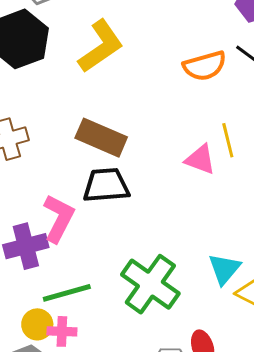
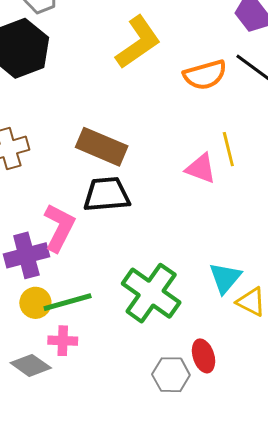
yellow L-shape: (101, 46) -> (138, 42), moved
yellow circle: (37, 324) -> (35, 303), moved

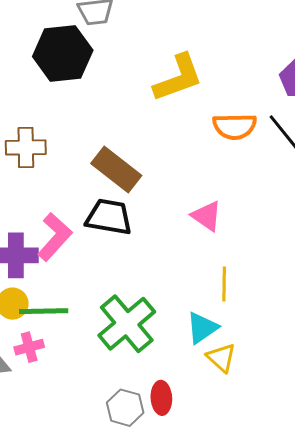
yellow line: (228, 149) -> (224, 284), moved
pink cross: (63, 341) -> (29, 347), turned -32

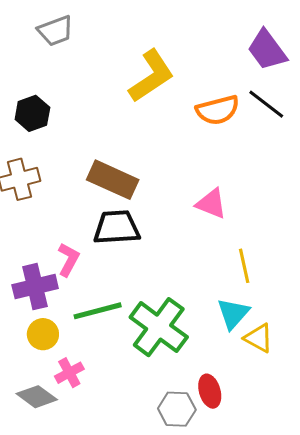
black hexagon: (63, 53) -> (32, 113), moved, size x0.6
pink L-shape: (55, 237) -> (68, 259), size x0.7
green line: (44, 311) -> (98, 311), moved

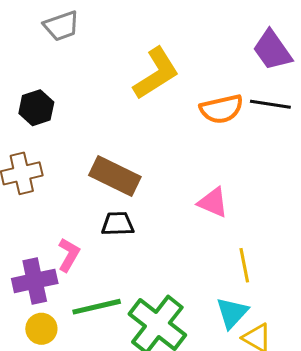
black line: (266, 104) -> (270, 104), turned -30
black trapezoid: (117, 227) -> (118, 224), size x0.7

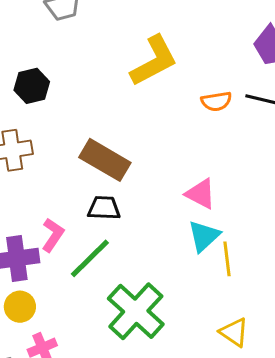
orange semicircle: (222, 109) -> (216, 101), size x0.7
green line: (97, 307) -> (90, 258), moved, turned -36
cyan triangle: (232, 313) -> (204, 236), moved

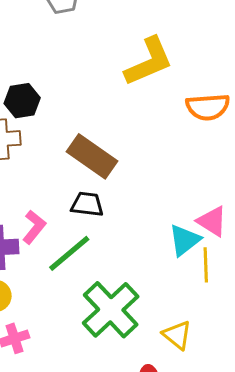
black hexagon: (32, 86) -> (22, 101), moved
orange semicircle: (216, 101) -> (208, 107), size x1.4
pink triangle: (201, 194) -> (212, 221), moved
yellow triangle: (234, 332) -> (177, 335), moved

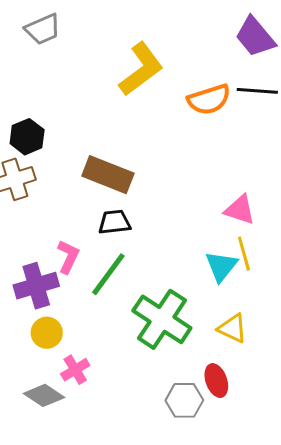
cyan triangle: (185, 240) -> (221, 266), moved

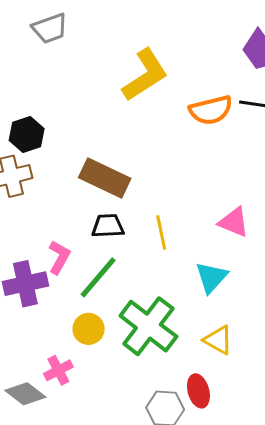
yellow line: (244, 254) -> (161, 232), moved
yellow circle: (47, 333) -> (89, 329), moved

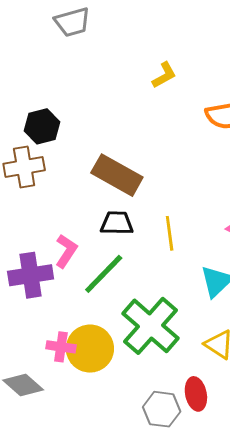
yellow L-shape: (145, 75) -> (164, 75), size x0.5
yellow circle: (89, 329) -> (90, 349), moved, size x1.5
pink cross: (58, 370) -> (61, 347), moved, turned 32

